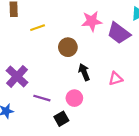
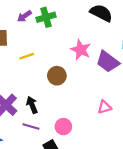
pink star: (92, 21) -> (81, 50), turned 30
black arrow: (84, 72) -> (32, 105), moved

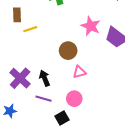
yellow line: (27, 56) -> (30, 29), moved
pink triangle: (104, 107) -> (79, 72), moved

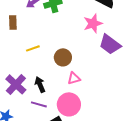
pink star: (91, 26) -> (93, 23), moved, turned 30
yellow line: (30, 29) -> (33, 48), moved
pink circle: (74, 99) -> (69, 104), size x1.5

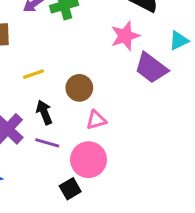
black arrow: (40, 84) -> (44, 112), moved
purple line: (39, 104) -> (47, 143), moved

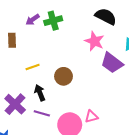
pink star: (125, 36) -> (94, 41), turned -30
pink triangle: (96, 120) -> (91, 117), moved

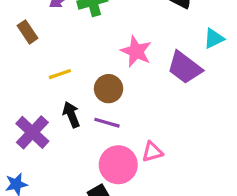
brown rectangle: (12, 40) -> (28, 32), turned -32
pink star: (94, 41) -> (136, 51), moved
purple line: (42, 113) -> (107, 123), moved

